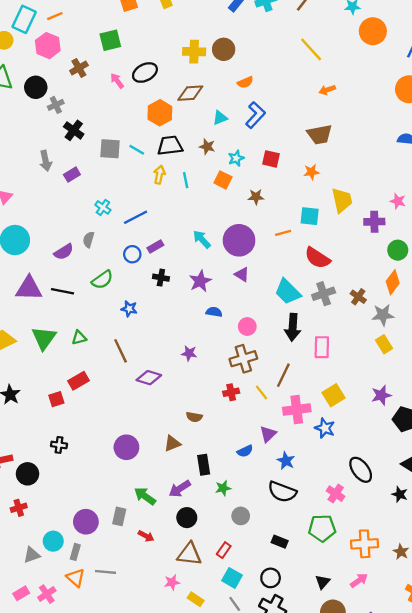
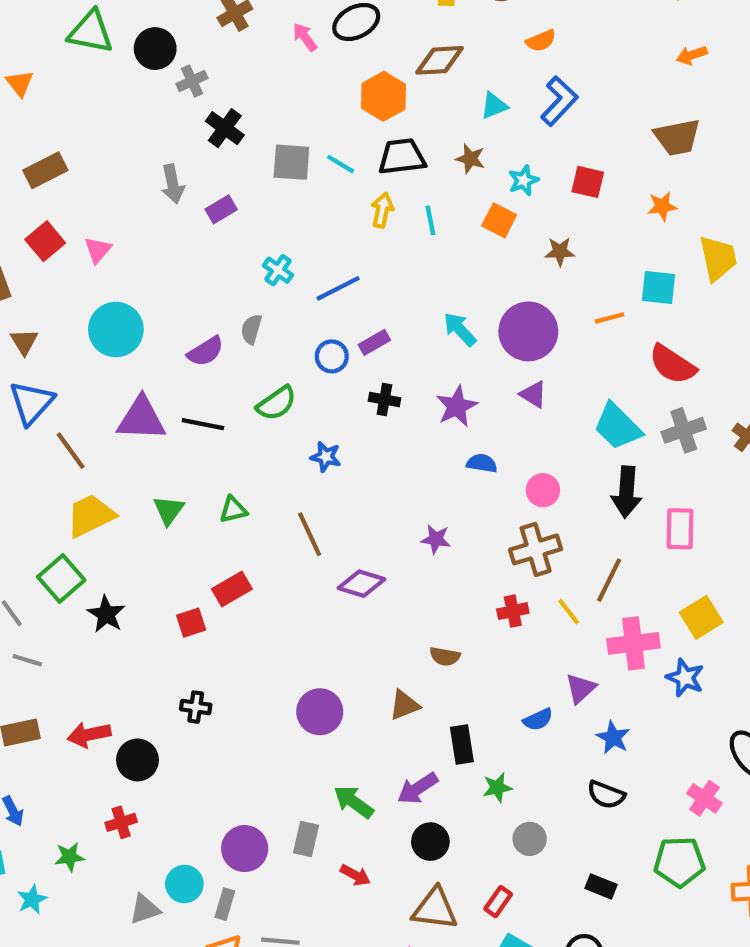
green triangle: (44, 338) -> (169, 510), size x0.7
black semicircle: (282, 492) -> (606, 795), size x0.7

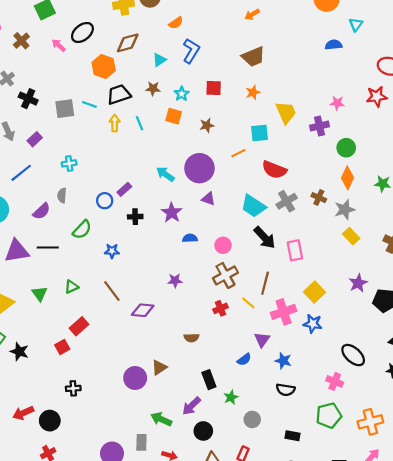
cyan cross: (278, 270) -> (69, 163), turned -32
blue line: (338, 288) -> (21, 173), moved
black arrow: (627, 492) -> (265, 238), turned -35
brown triangle: (404, 705) -> (159, 367), moved

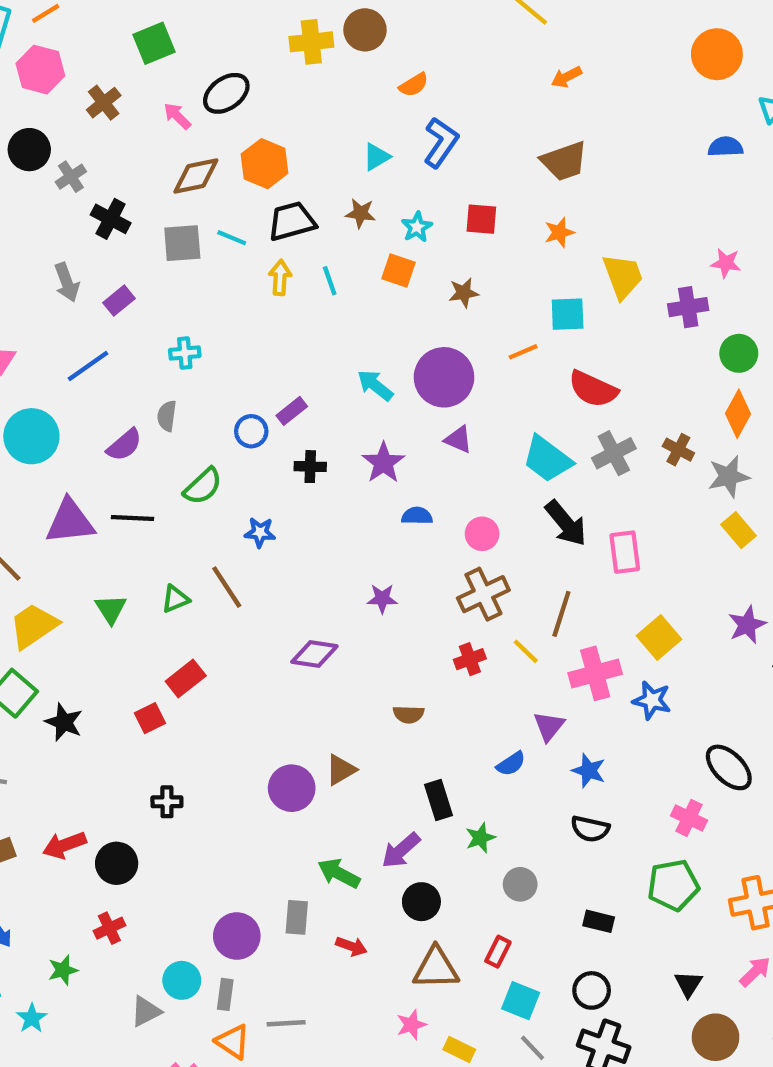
brown diamond: (128, 43) -> (196, 176), moved
brown line: (112, 291) -> (227, 587), moved

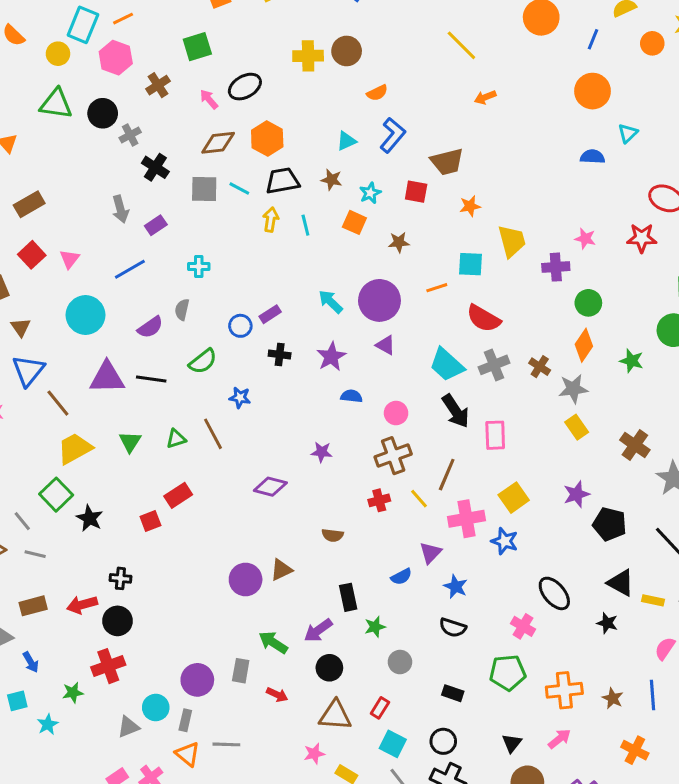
brown trapezoid: (564, 161) -> (447, 162), moved
black cross: (167, 802) -> (120, 578), moved
red cross: (109, 928) -> (108, 666), size x1.5

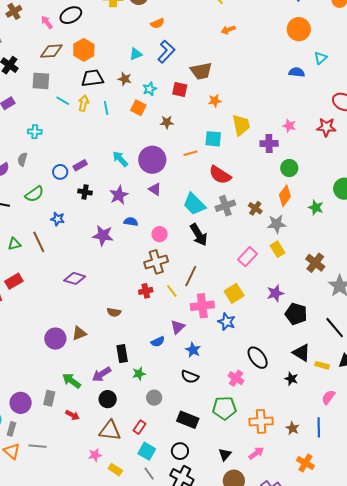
cyan line: (239, 188) -> (63, 101), moved
pink rectangle: (495, 435) -> (247, 257), moved, turned 42
purple star: (322, 452) -> (103, 235), moved, size x1.5
black rectangle: (453, 693) -> (188, 420), size x1.5

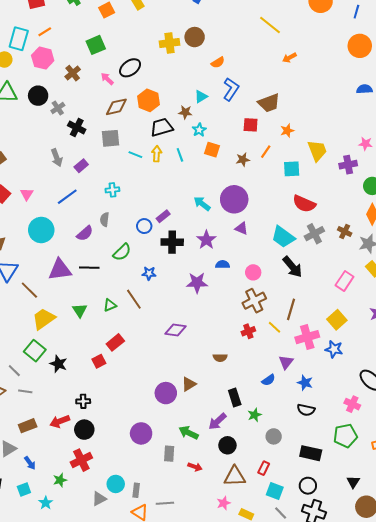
brown star: (125, 79) -> (185, 112), moved
cyan star: (150, 89) -> (199, 130), moved
orange line: (190, 153) -> (266, 152), moved, turned -32
black cross: (85, 192) -> (172, 242), size x1.5
purple circle: (21, 403) -> (141, 433), moved

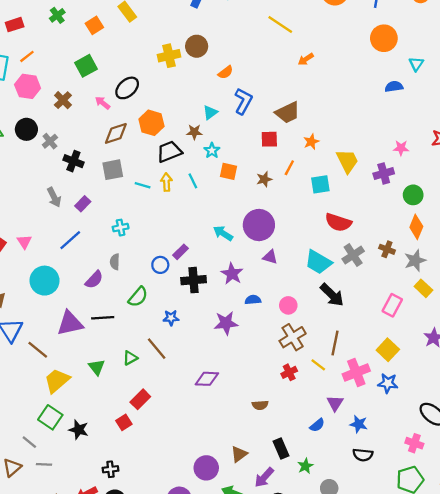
brown triangle: (189, 384) -> (239, 454), moved
purple circle: (166, 393) -> (206, 468), moved

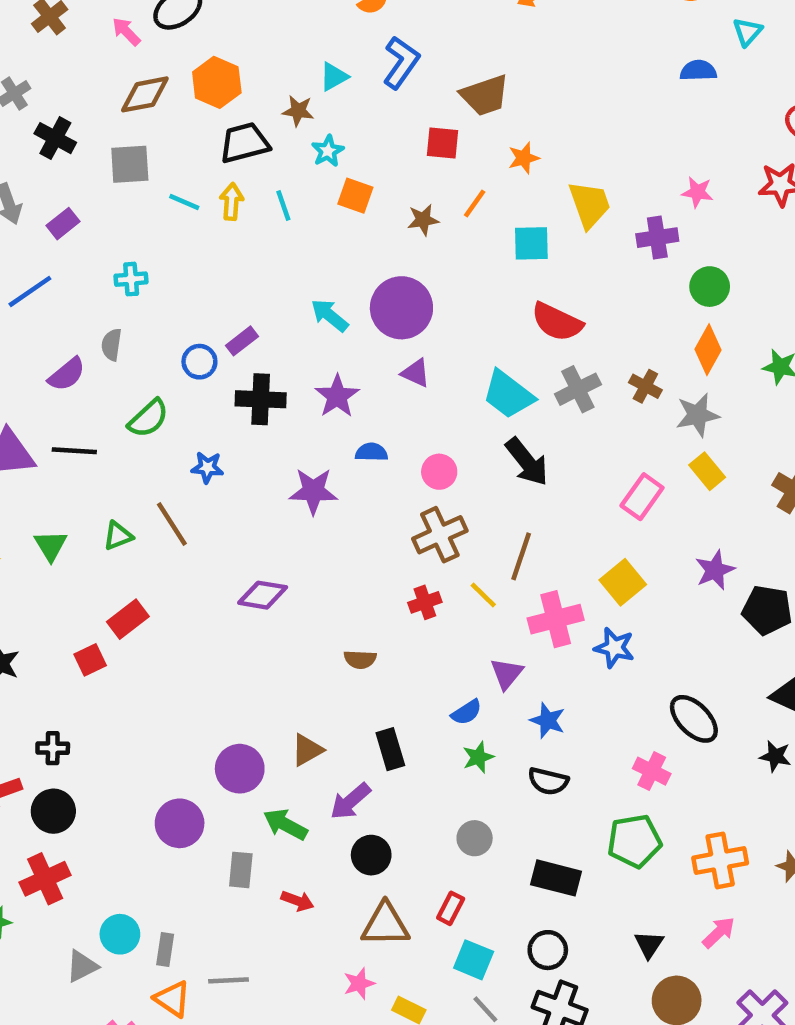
green star: (305, 466) -> (478, 757), moved

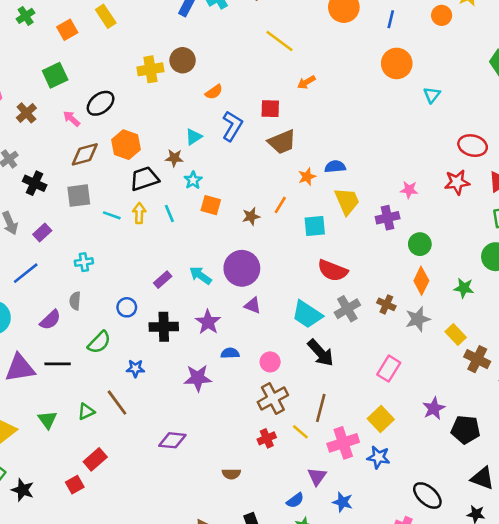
blue semicircle: (698, 71) -> (335, 167), moved
red square: (443, 143) -> (270, 109), moved
purple rectangle: (242, 341) -> (163, 280), moved
yellow rectangle: (707, 471) -> (456, 335), moved

